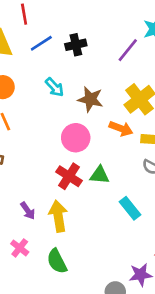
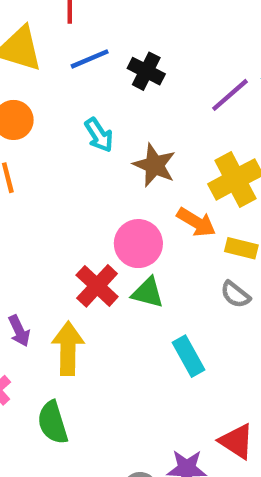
black cross: (76, 45) -> (146, 71), turned 30
pink circle: (76, 138) -> (138, 244), moved

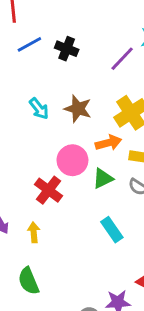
cyan arrow: (99, 135) -> (39, 109), moved
orange arrow: (196, 222) -> (108, 143), turned -40
green triangle: (148, 293) -> (103, 178), moved, turned -35
yellow arrow: (68, 348) -> (34, 232), size x0.6

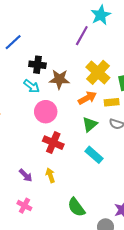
black cross: (67, 49) -> (37, 65), moved
pink circle: (72, 160) -> (46, 112), moved
cyan rectangle: (112, 230) -> (94, 155), moved
green semicircle: (29, 281) -> (76, 207), moved

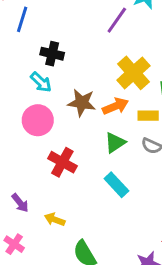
blue line: (13, 42) -> (22, 19), turned -36
brown star: (59, 79) -> (82, 103), moved
pink circle: (46, 112) -> (38, 120), moved
yellow arrow: (50, 175) -> (55, 219), moved, turned -56

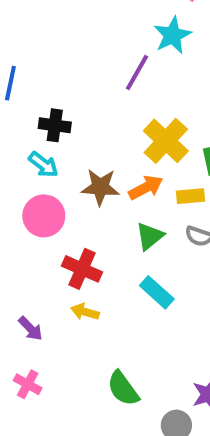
yellow arrow: (55, 219) -> (85, 312), moved

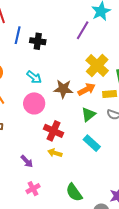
black cross: (55, 125) -> (38, 41), moved
pink cross: (28, 384) -> (33, 189), moved, turned 32

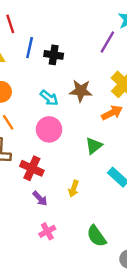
brown star: (63, 89) -> (81, 91), moved
green triangle: (88, 114) -> (94, 146), moved
red cross: (54, 131) -> (32, 168), moved
yellow arrow: (55, 153) -> (74, 189), turned -88

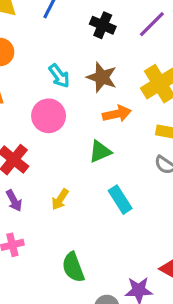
black cross: (54, 55) -> (103, 25), moved
orange arrow: (112, 113) -> (117, 114), moved

